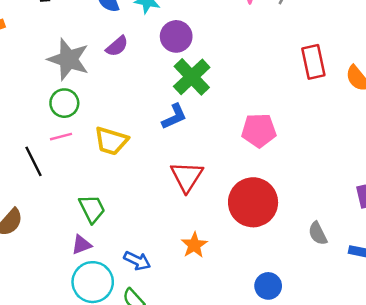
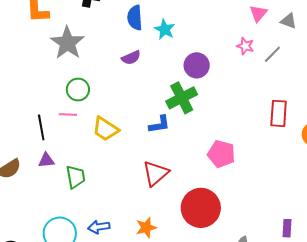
purple circle: (176, 36) -> (197, 65), moved
gray star: (68, 59) -> (67, 43), moved
purple triangle: (81, 245) -> (46, 160), moved
blue arrow: (137, 261) -> (99, 227), turned 130

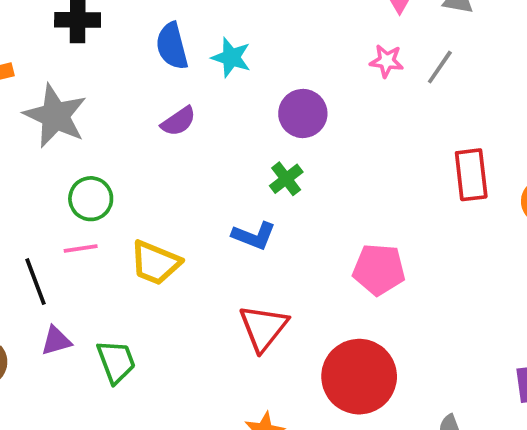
green cross: (182, 98) -> (286, 179), size x0.6
blue L-shape: (159, 124) -> (254, 236), turned 40

